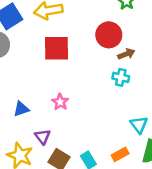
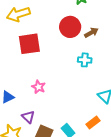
brown arrow: (126, 54) -> (91, 33), moved

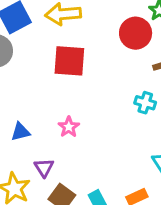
red circle: (70, 27) -> (136, 33), moved

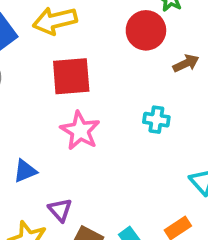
cyan cross: (145, 103) -> (156, 120), moved
pink star: (69, 127) -> (80, 131), moved, size x1.5

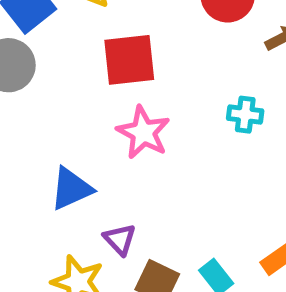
blue triangle: (25, 171) -> (71, 189), size x1.4

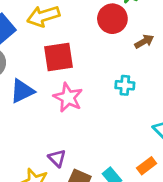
blue triangle: (71, 189) -> (22, 91), moved

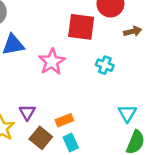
red square: (58, 57) -> (81, 27), moved
orange rectangle: (147, 166) -> (64, 120), moved

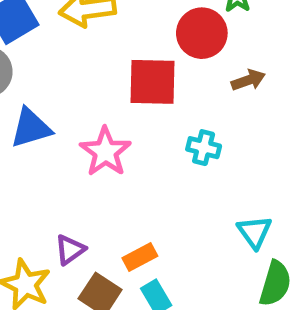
purple triangle: (27, 112) -> (70, 250), turned 30

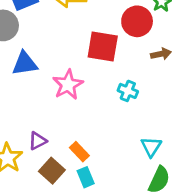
orange rectangle: (140, 257) -> (79, 152), turned 66

